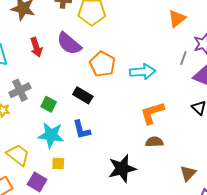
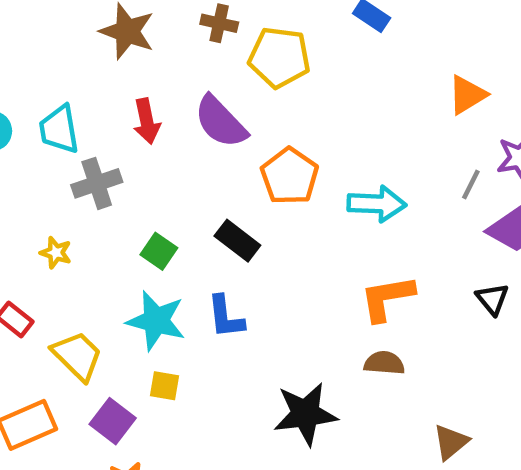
gray cross: (20, 90) -> (97, 183), moved

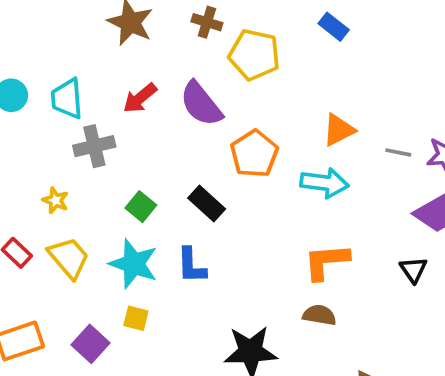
orange triangle: (467, 95) -> (339, 130), moved
red arrow: (147, 121) -> (140, 98), turned 57
gray line: (471, 184) -> (398, 152), moved, turned 70
yellow trapezoid: (77, 356) -> (69, 258), moved

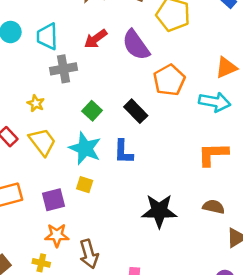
brown semicircle: (319, 315) -> (214, 207), moved
purple square: (91, 344) -> (53, 200), turned 30

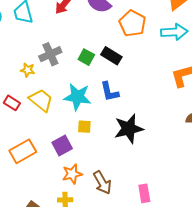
gray cross: (64, 69) -> (50, 54), moved
green square: (92, 111) -> (86, 57), moved
black star: (159, 211) -> (129, 129), moved

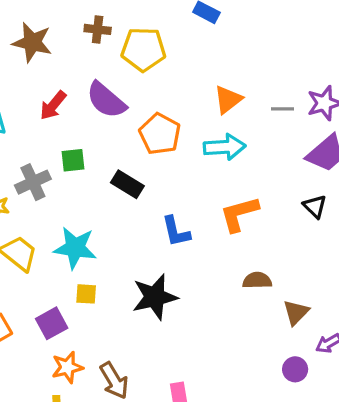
green square: (86, 57) -> (73, 160), moved, turned -35
blue L-shape: (109, 92) -> (176, 231), moved

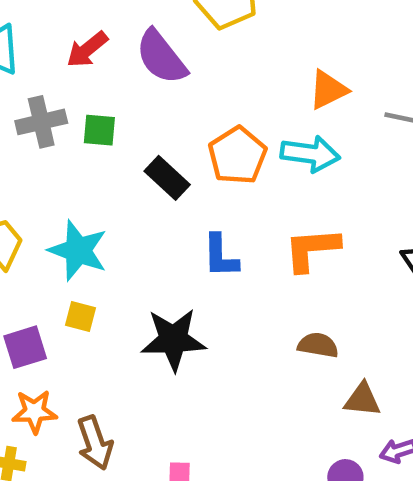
orange pentagon: (160, 134) -> (237, 155), moved
gray cross: (33, 182) -> (41, 122), moved
brown triangle: (296, 312) -> (362, 400), turned 40

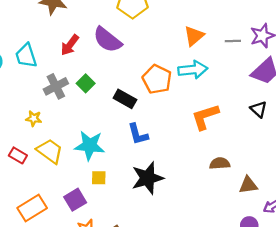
green square: (99, 130) -> (86, 83), turned -36
blue L-shape: (220, 256) -> (138, 134), moved

